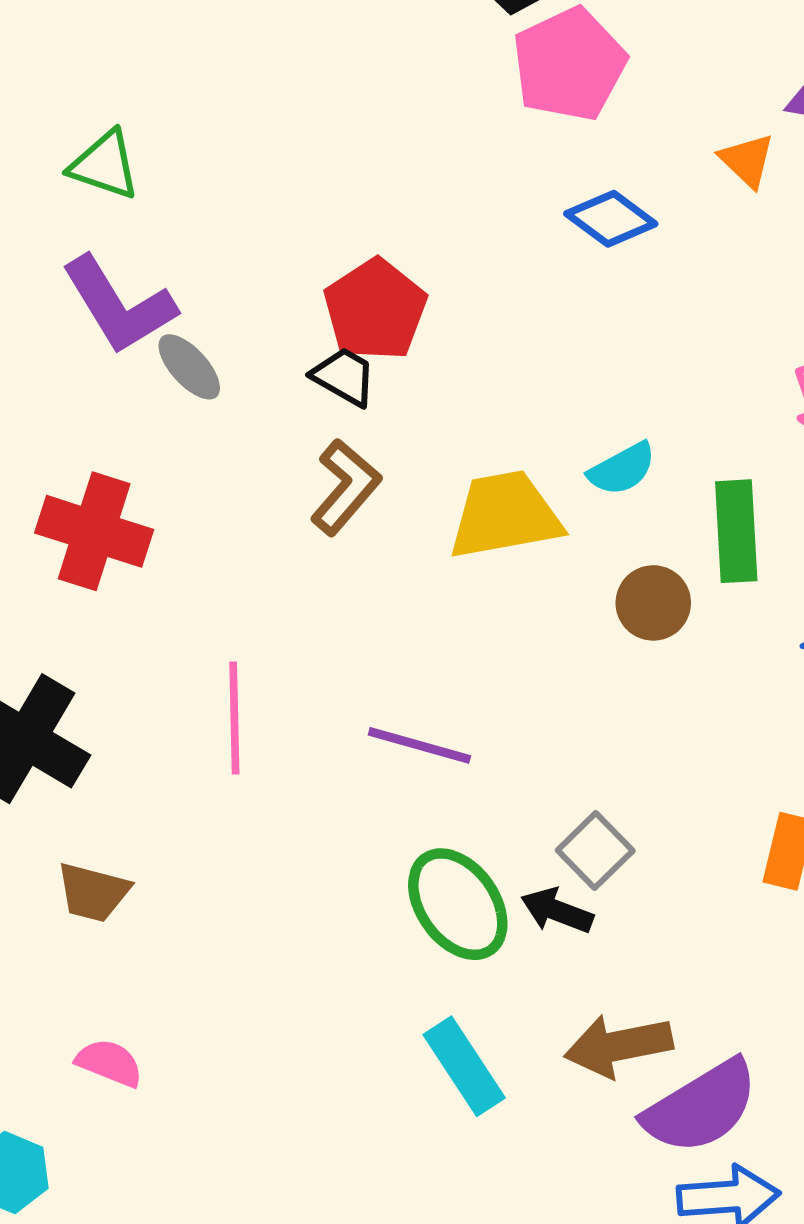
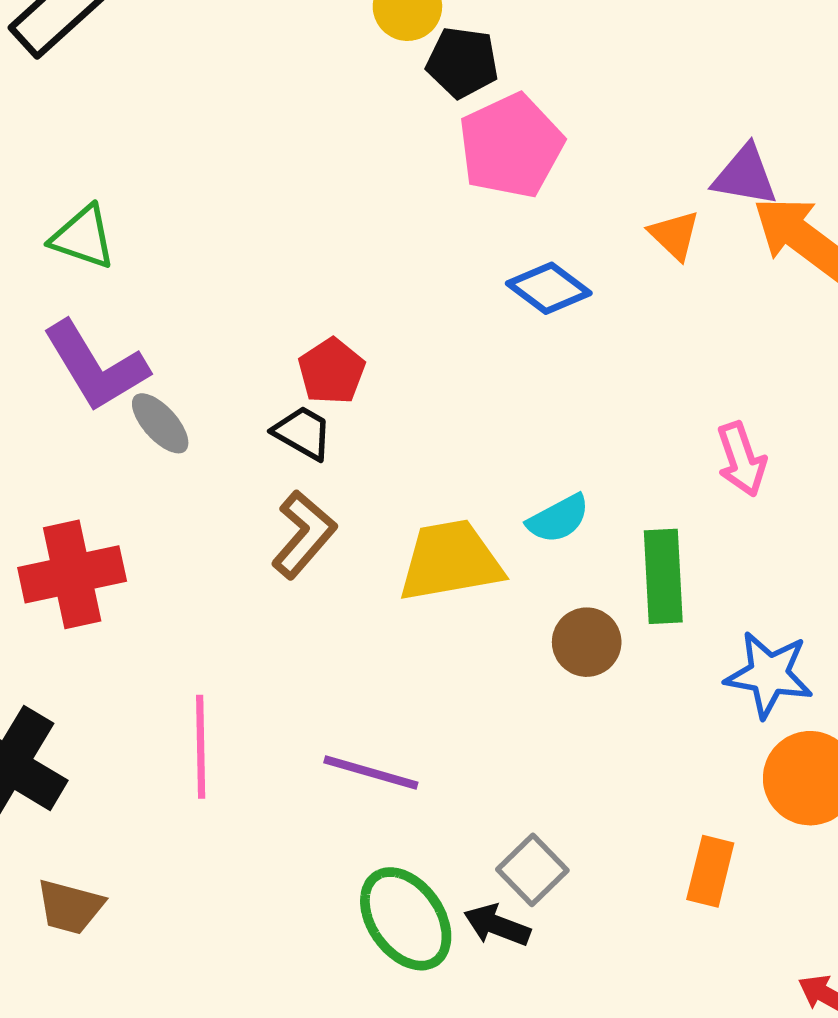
red pentagon: (375, 310) -> (332, 371), size x0.7
red cross: (94, 531) -> (72, 574), turned -30

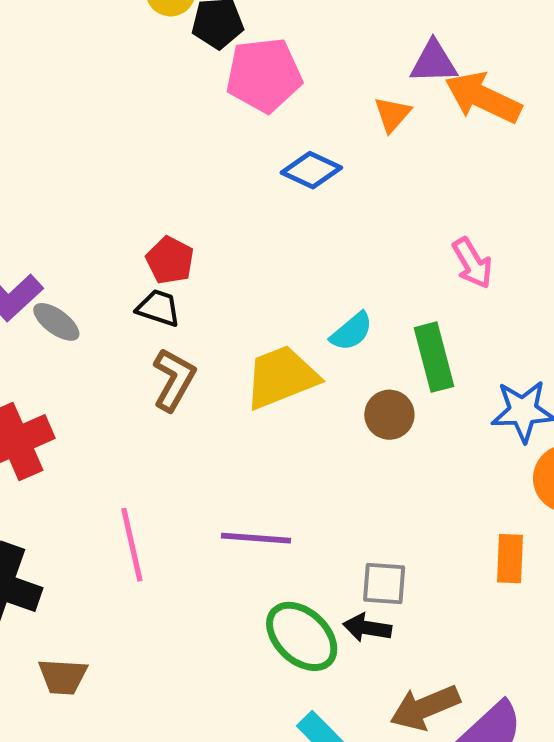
pink pentagon: (511, 146) -> (264, 75), turned 30
orange triangle: (674, 235) -> (392, 114), turned 39
gray square: (532, 870) -> (384, 583), turned -30

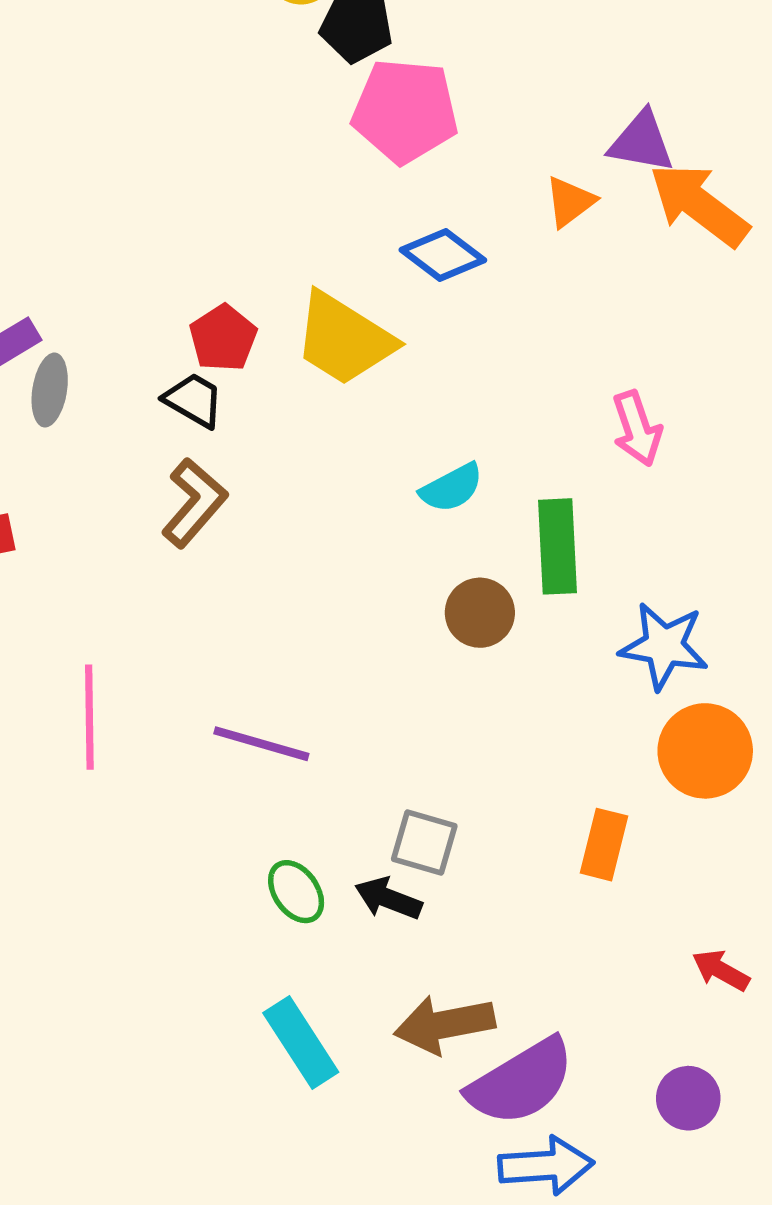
gray ellipse: (56, 322) -> (50, 390), turned 51
yellow trapezoid: (281, 377) -> (344, 339), moved, turned -138
green ellipse: (302, 636) -> (296, 892), size x0.6

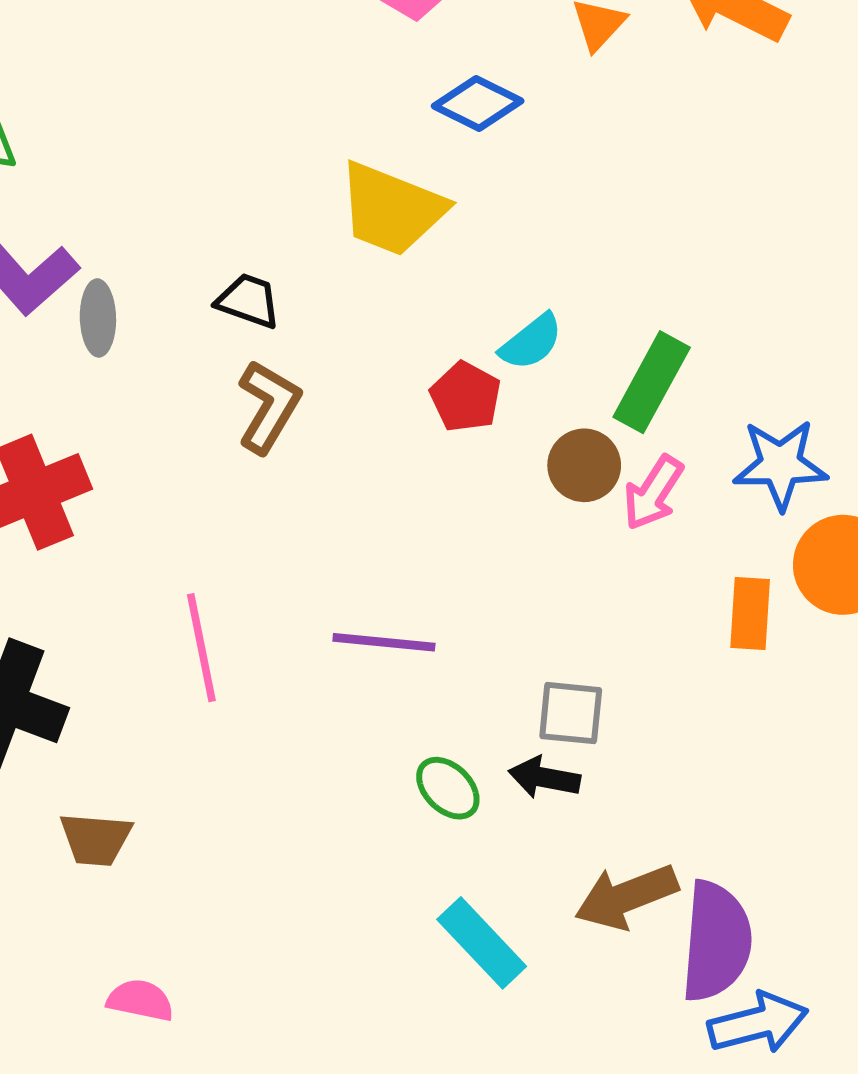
red pentagon: (223, 338) -> (466, 397), moved
pink arrow: (637, 428) -> (653, 493), moved, turned 62
green rectangle: (557, 546) -> (652, 382), turned 42
orange rectangle: (604, 845) -> (750, 613), moved
purple semicircle: (521, 1082) -> (716, 941), turned -44

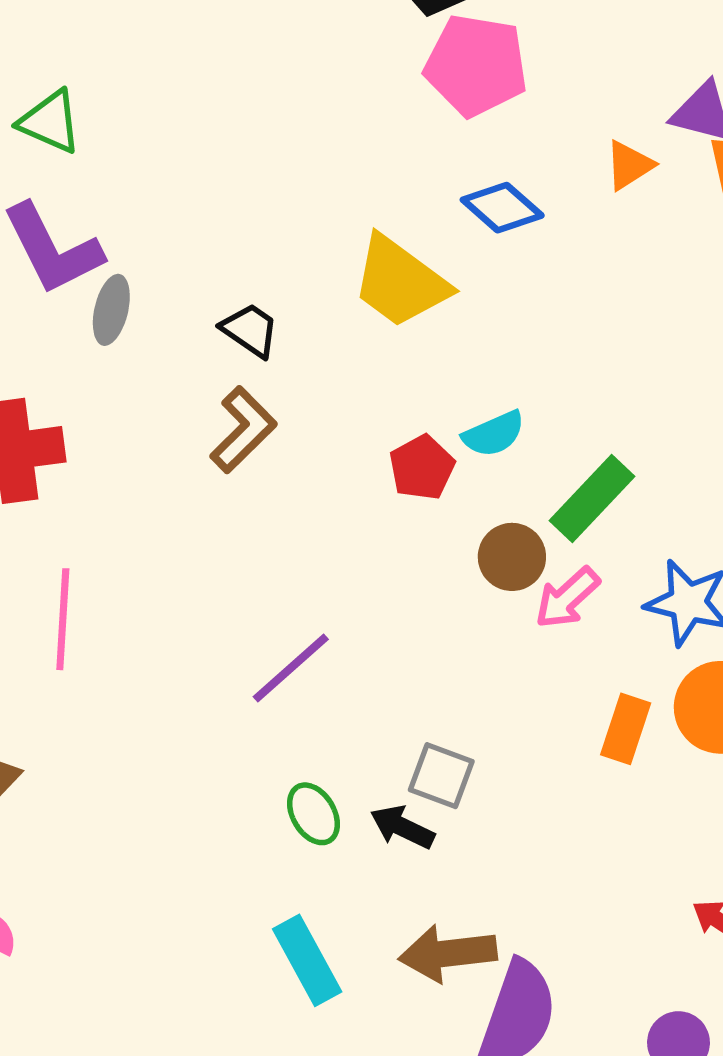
purple line: (384, 642) -> (291, 668), turned -62
pink line: (201, 648) -> (63, 619), moved

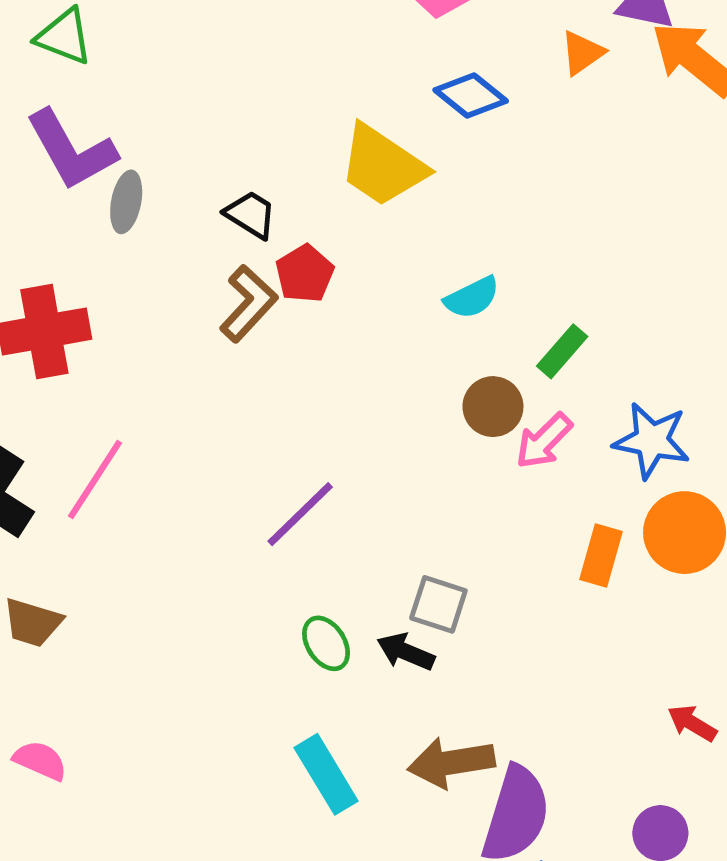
red pentagon: (422, 468) -> (305, 274), moved
green rectangle: (592, 498) -> (562, 351), size x0.7
pink line: (63, 619) -> (95, 480), turned 32

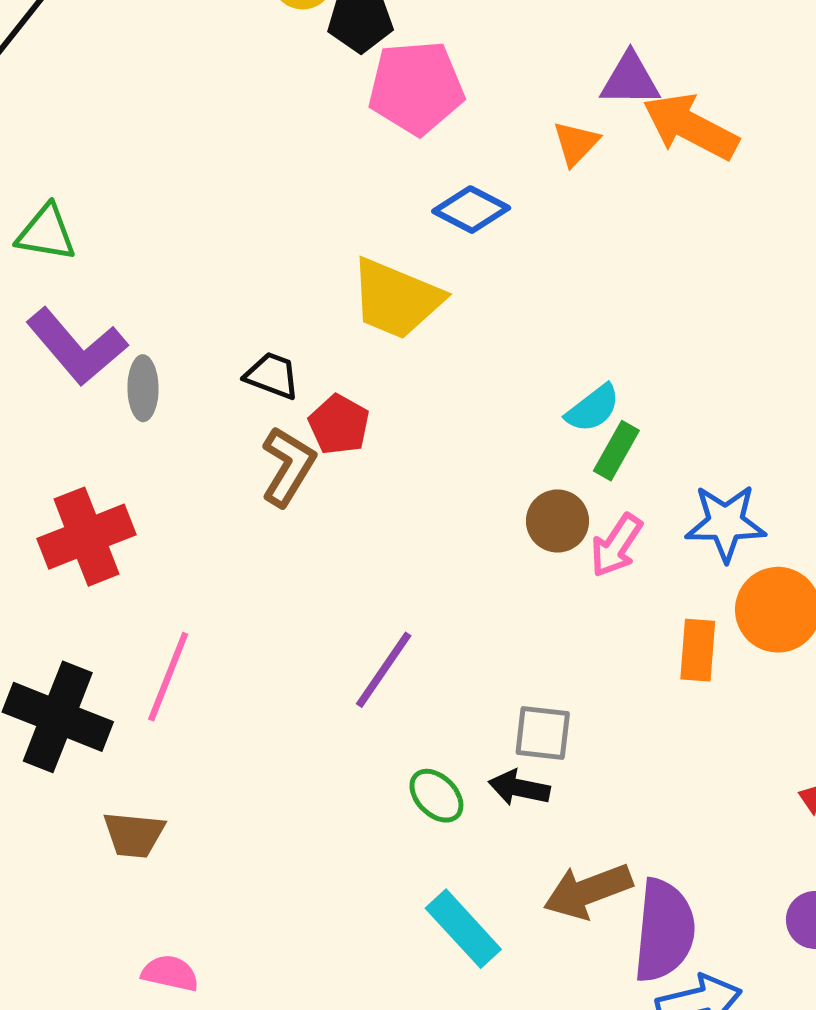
cyan semicircle: (472, 298) -> (593, 408), moved

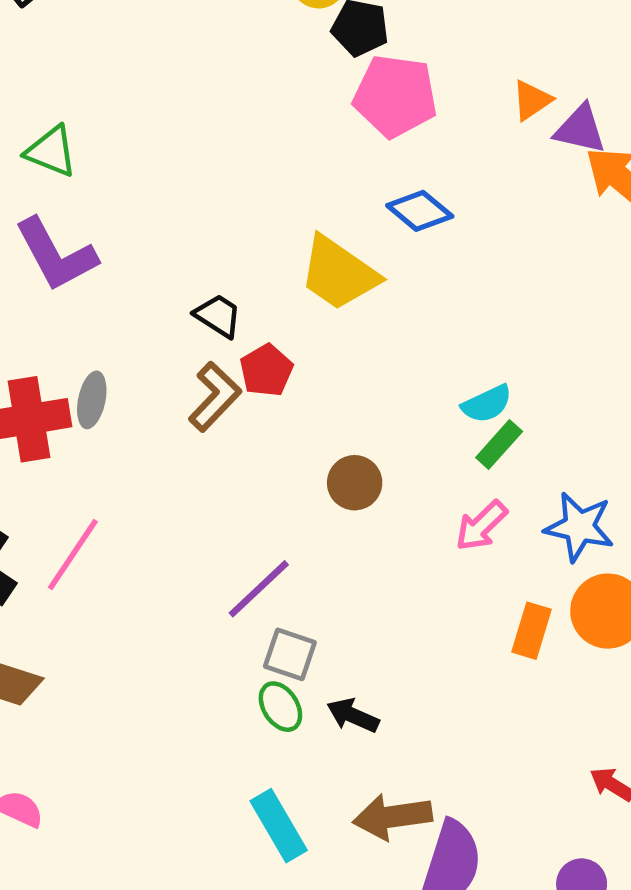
orange triangle: (576, 143) -> (532, 100), moved
gray ellipse: (143, 388) -> (92, 400), moved
brown circle: (558, 521) -> (355, 483), moved
gray square: (543, 733) -> (290, 654), moved

